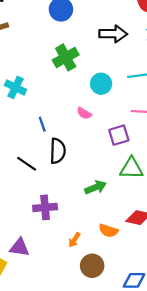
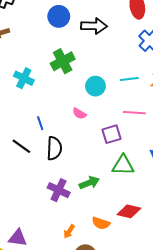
black arrow: (113, 34) -> (94, 26), moved
cyan cross: (15, 87) -> (24, 78), moved
black line: (27, 164) -> (21, 146), moved
purple cross: (45, 207) -> (59, 190), moved, turned 30

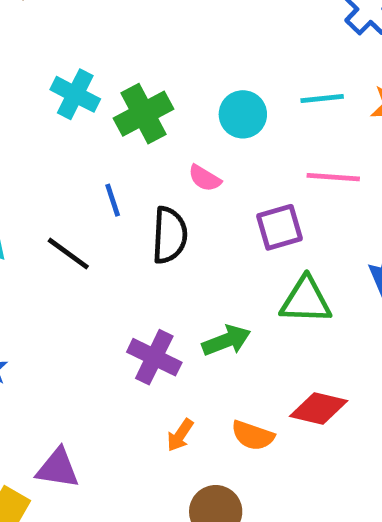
green cross: (63, 61) -> (144, 114), moved
black semicircle: (54, 148) -> (170, 235), moved
orange arrow: (69, 231) -> (180, 435), moved

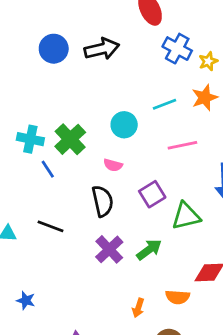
blue line: (113, 200) -> (48, 169), moved
purple square: (279, 227) -> (152, 194), moved
purple cross: (154, 357) -> (109, 249), moved, turned 36

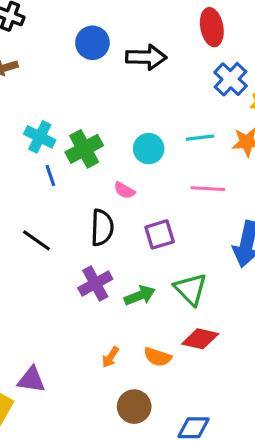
green triangle: (186, 216) -> (191, 289), moved, turned 44

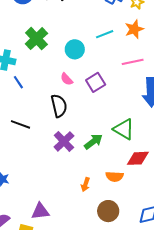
green cross: (84, 149) -> (36, 39), moved
pink line: (208, 189) -> (133, 62), moved
pink semicircle: (124, 190) -> (67, 79), turned 32
purple square: (160, 234) -> (96, 82), moved

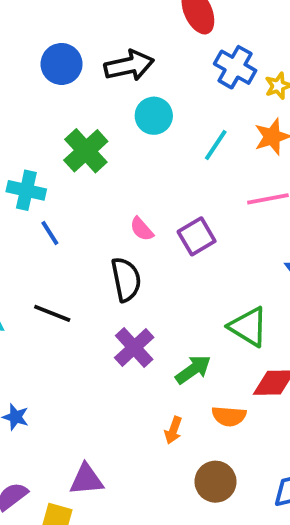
cyan line: (105, 34) -> (216, 145), turned -36
cyan circle: (75, 49) -> (154, 116), moved
green arrow: (93, 142) -> (193, 370), moved

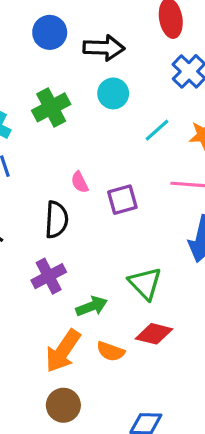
orange arrow: (173, 430) -> (63, 351), size x2.0
brown circle: (215, 482) -> (63, 405), moved

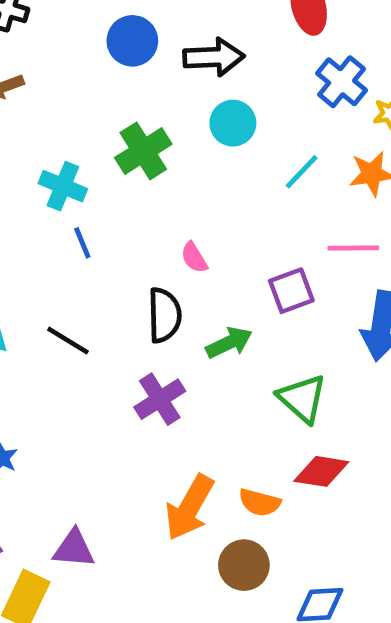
purple square: (122, 200) -> (291, 291), moved
green arrow: (92, 306) -> (229, 343), moved
brown circle: (63, 405) -> (244, 565), moved

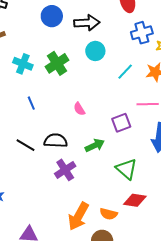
blue cross: (342, 82) -> (142, 33), turned 35
cyan cross: (63, 186) -> (23, 64), moved
black semicircle: (164, 315) -> (56, 141), moved, turned -85

